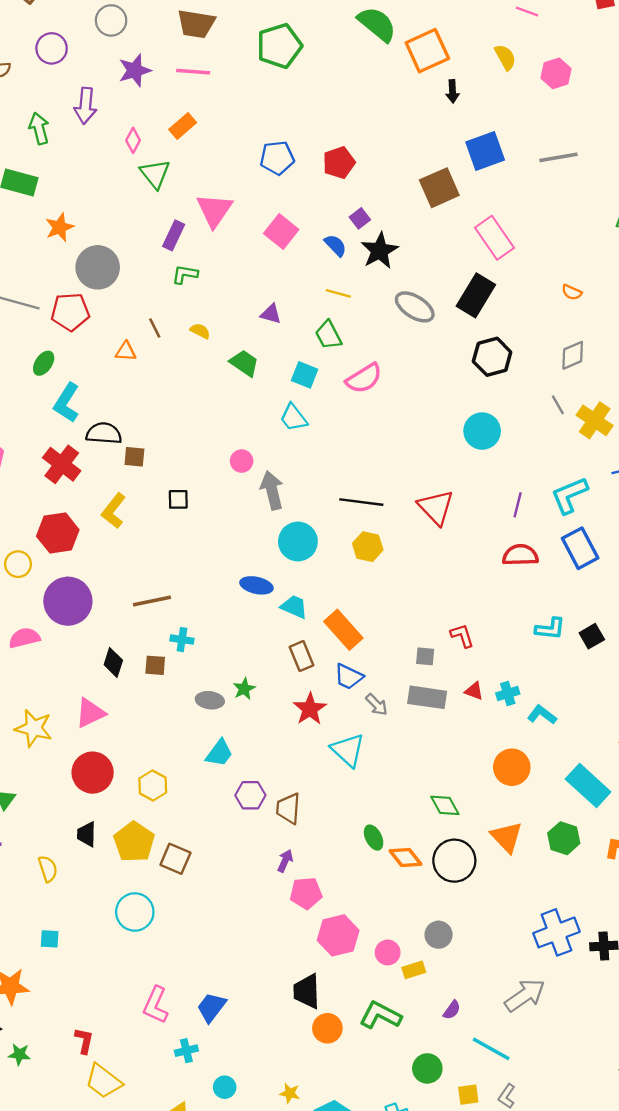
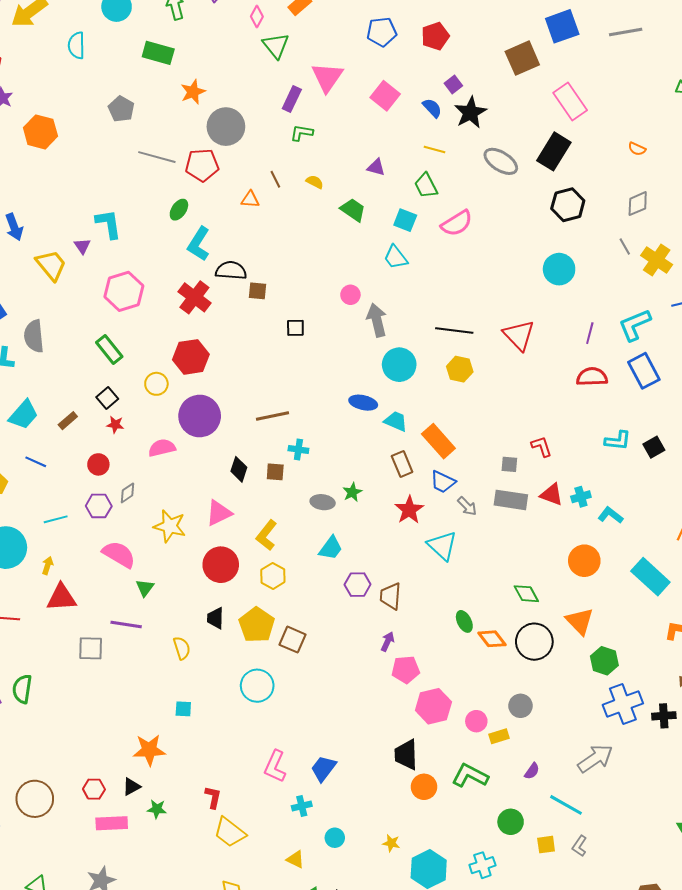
yellow L-shape: (114, 511) -> (266, 535), moved
red triangle: (474, 691) -> (552, 495), size x1.4
green hexagon: (564, 838) -> (604, 661), moved

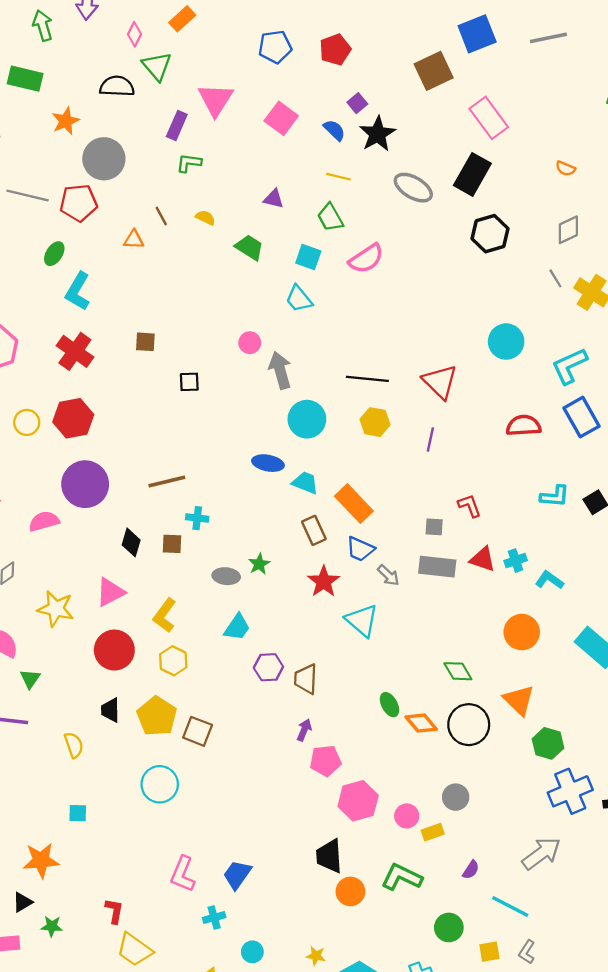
cyan circle: (559, 269) -> (506, 342), moved
black semicircle: (231, 271) -> (117, 86), moved
purple line: (590, 333) -> (430, 440), moved
yellow circle: (156, 384) -> (27, 422), moved

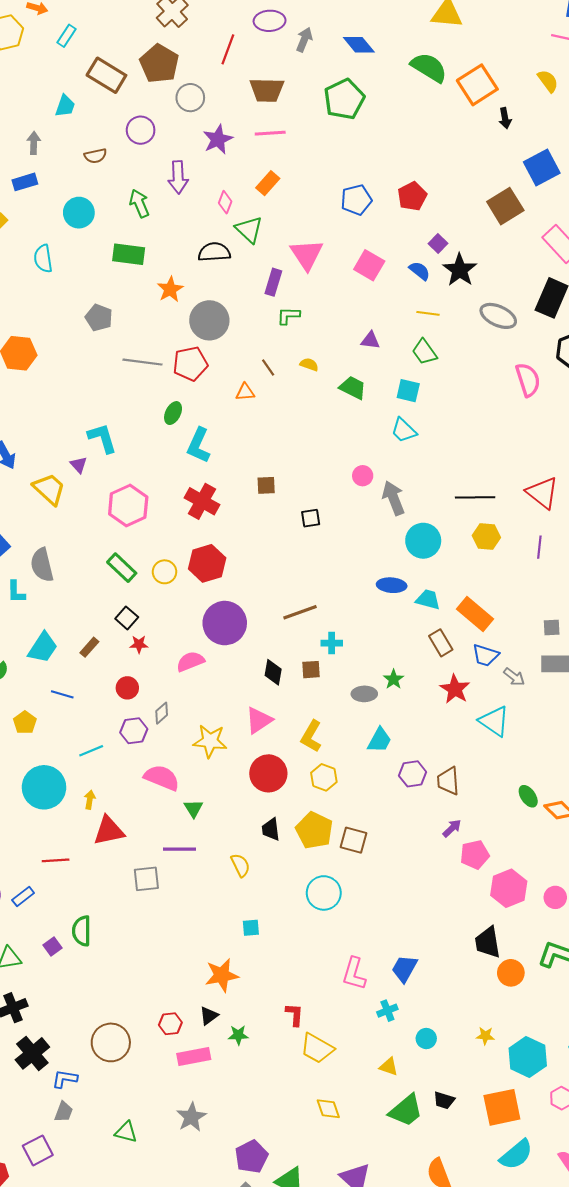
pink semicircle: (366, 259) -> (528, 380), moved, turned -68
purple arrow: (304, 730) -> (452, 828), turned 30

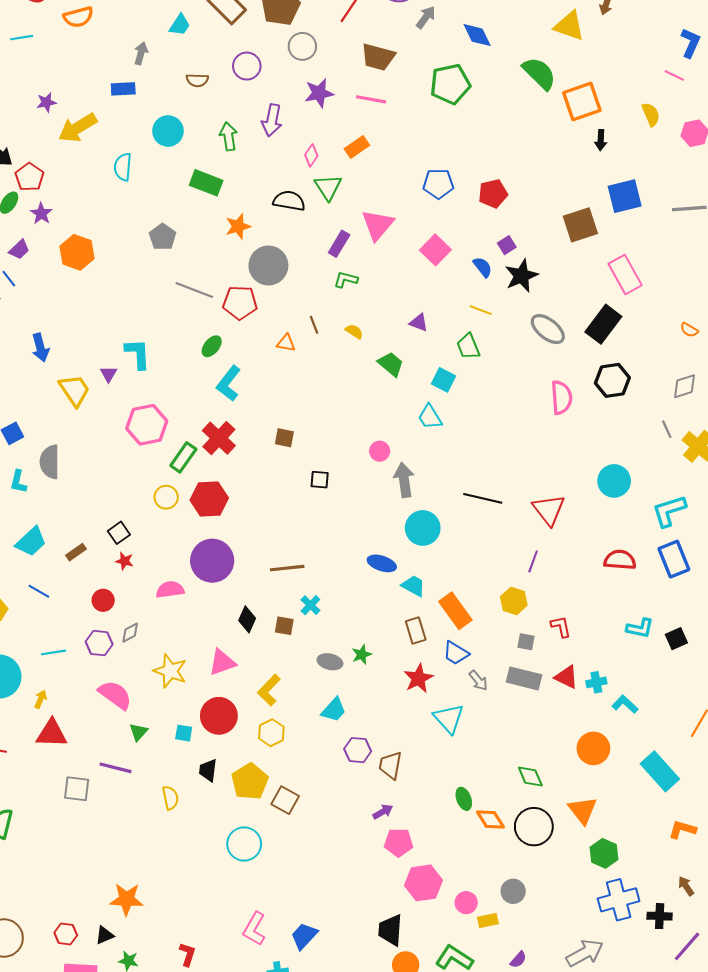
yellow hexagon: (486, 537) -> (514, 601), moved
green rectangle: (122, 568) -> (183, 457), moved, turned 68
cyan cross: (332, 643) -> (310, 605), turned 30
cyan square: (251, 928) -> (184, 733), moved

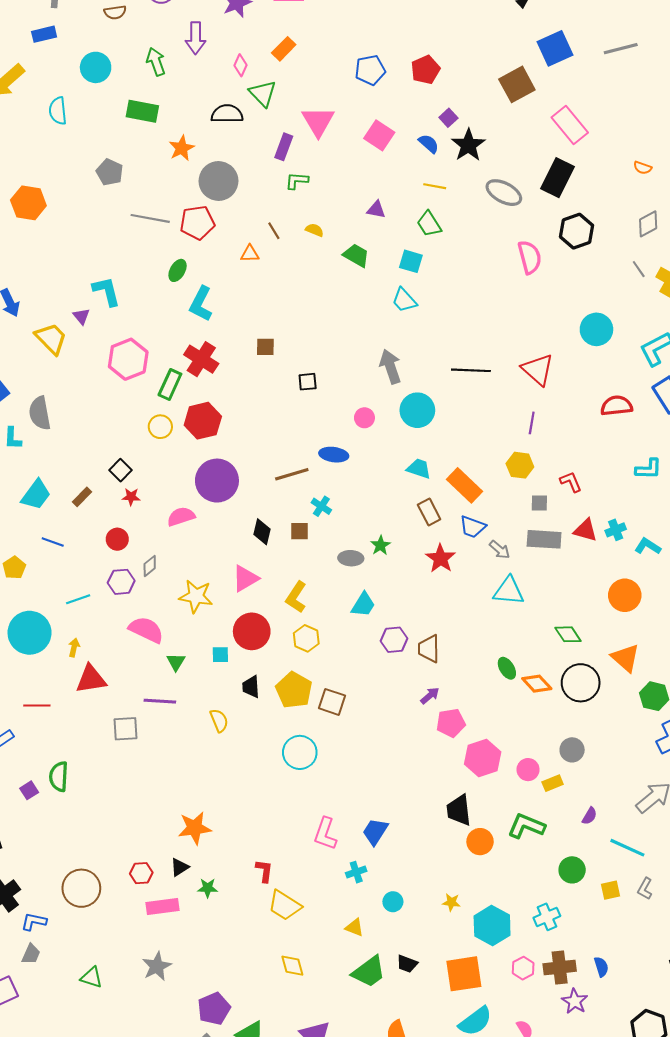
pink circle: (380, 451) -> (364, 418), moved
blue ellipse: (382, 563) -> (334, 455), moved
cyan triangle: (449, 719) -> (509, 591), moved, turned -32

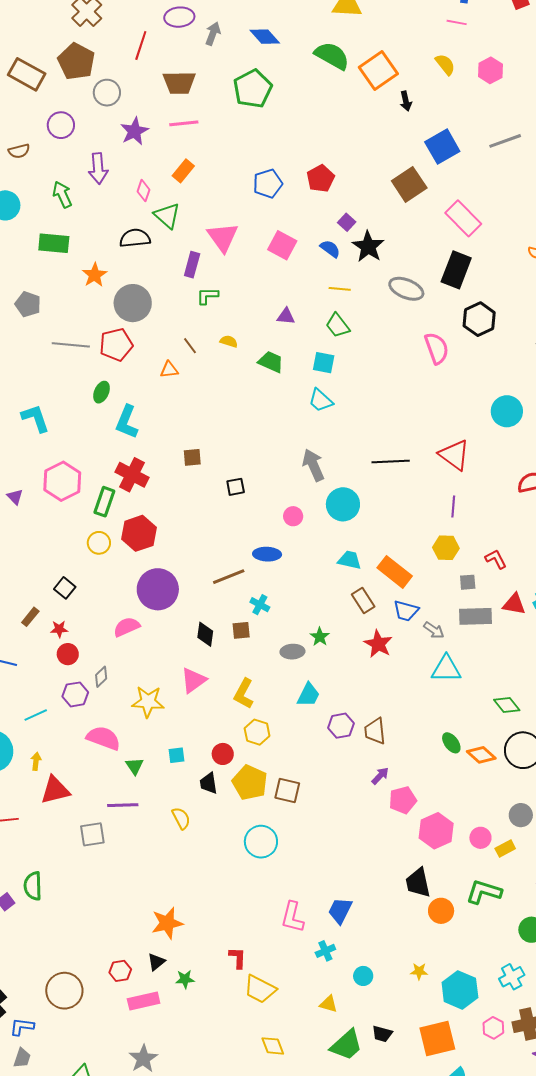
purple triangle: (81, 316) -> (15, 497), moved
red star: (131, 497) -> (59, 629), moved
red circle: (252, 631) -> (223, 754), moved, size x0.6

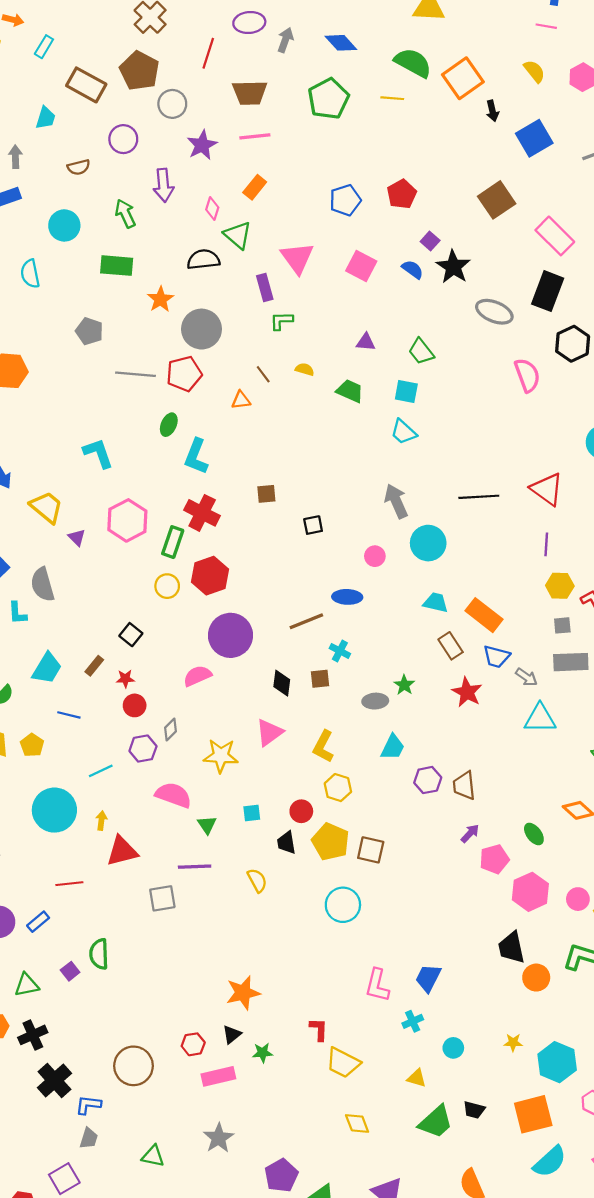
blue square: (442, 147) -> (534, 138), moved
purple rectangle: (192, 265) -> (265, 287), turned -30
yellow line: (340, 289) -> (392, 98), moved
yellow hexagon: (446, 548) -> (560, 586), moved
green ellipse: (451, 743) -> (534, 834), moved

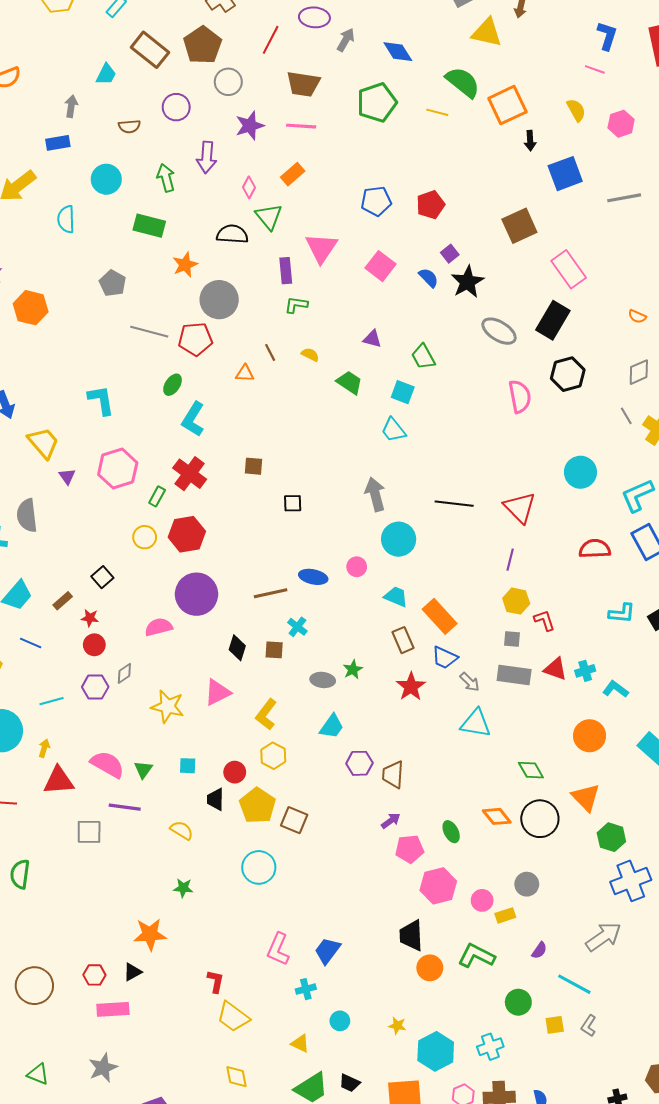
green rectangle: (173, 542) -> (157, 496), size x0.7
pink circle: (375, 556) -> (357, 567), moved
pink semicircle: (173, 795) -> (107, 764), moved
yellow semicircle: (257, 880) -> (182, 830), turned -40
green star: (263, 1053) -> (183, 888), moved

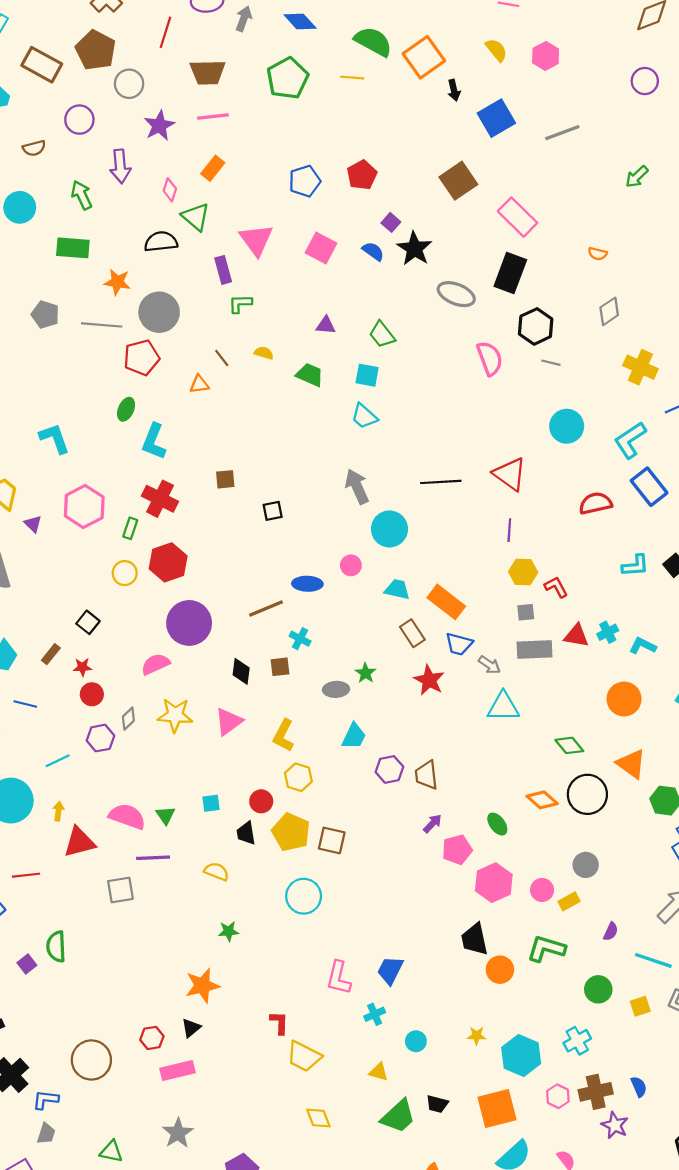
orange star: (185, 265) -> (117, 282), turned -30
gray line: (149, 332) -> (102, 325), moved
gray line: (626, 416) -> (551, 363), moved, turned -36
yellow star: (168, 706) -> (175, 715), moved

